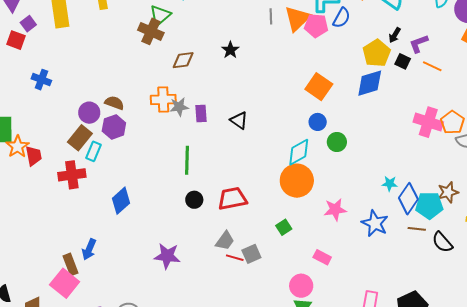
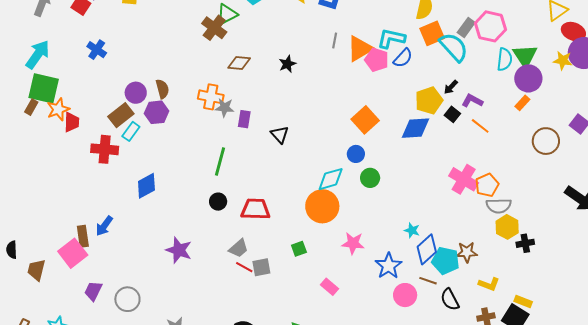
purple L-shape: (419, 44) -> (472, 101), turned 35
brown semicircle: (114, 103) -> (162, 89), turned 42
pink circle: (301, 286) -> (405, 295), moved

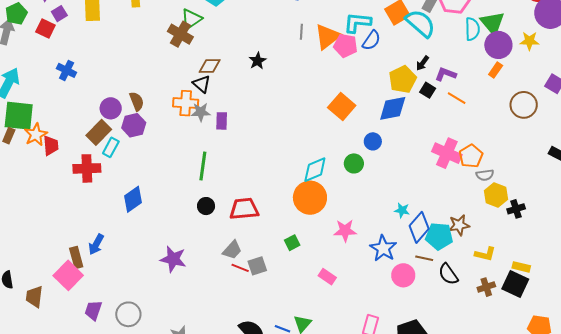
yellow star: (563, 60) -> (529, 41), moved
black triangle: (280, 135) -> (202, 84), moved
blue circle: (356, 154) -> (373, 141), moved
gray semicircle: (499, 206) -> (485, 175), size x0.7

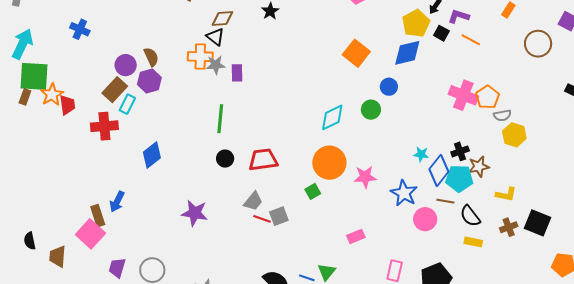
orange circle: (310, 198) -> (329, 163), moved
black cross: (516, 209) -> (460, 151), moved
yellow rectangle: (521, 267) -> (473, 242), moved
pink rectangle: (327, 277) -> (356, 236), moved, turned -54

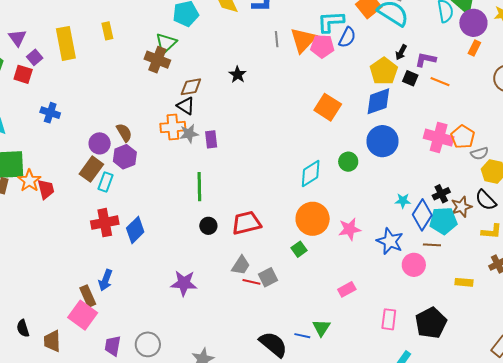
blue circle: (389, 87) -> (382, 141), moved, size x1.8
red cross: (104, 126) -> (105, 223), moved
black semicircle: (470, 216) -> (486, 200), moved

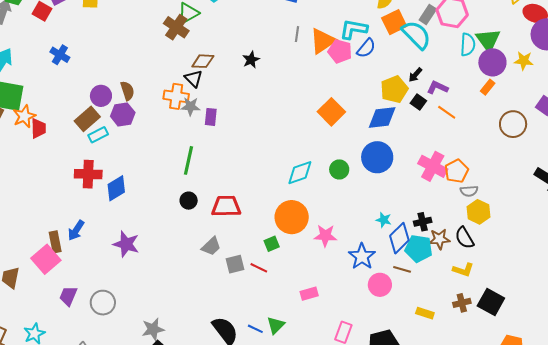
cyan rectangle: (105, 182) -> (98, 135), turned 30
red line: (251, 282) -> (259, 268), moved
purple star: (184, 283) -> (126, 244), moved

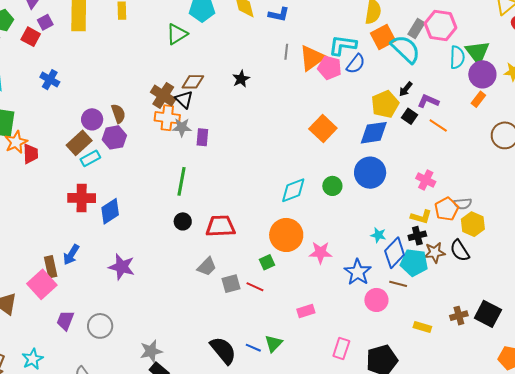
brown cross: (176, 27) -> (163, 95), moved
pink cross: (433, 166) -> (426, 180), size x0.7
orange pentagon: (456, 171) -> (447, 209), moved
yellow L-shape: (463, 270) -> (421, 217), moved

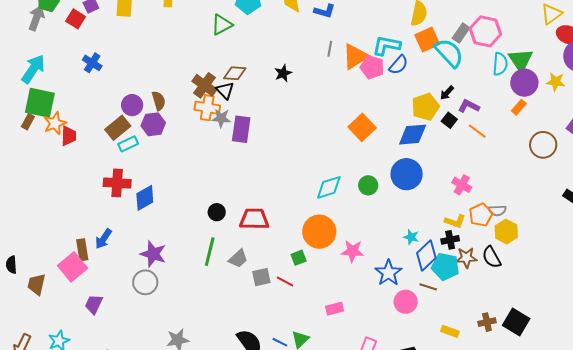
purple rectangle: (202, 137) -> (241, 129), size x1.5
green line: (181, 181) -> (210, 252), moved
gray circle: (100, 326) -> (145, 282), moved

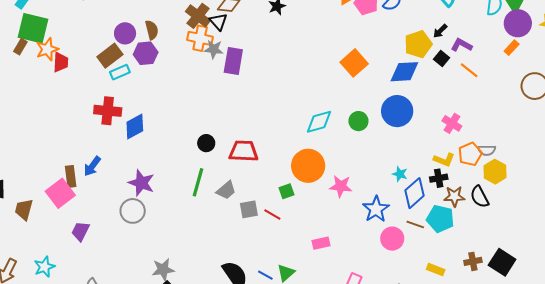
cyan pentagon: (445, 267) -> (440, 219), moved

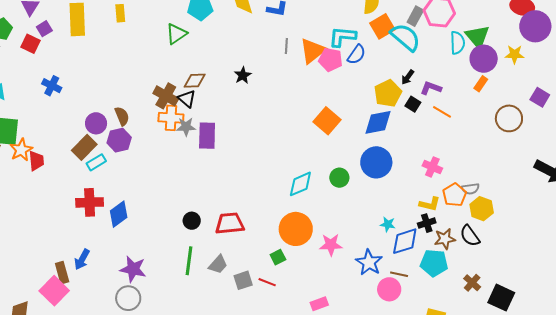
blue diamond: (414, 193) -> (405, 241), turned 32
brown line: (415, 224) -> (399, 274), moved
brown cross: (473, 261) -> (472, 283), moved, turned -30

